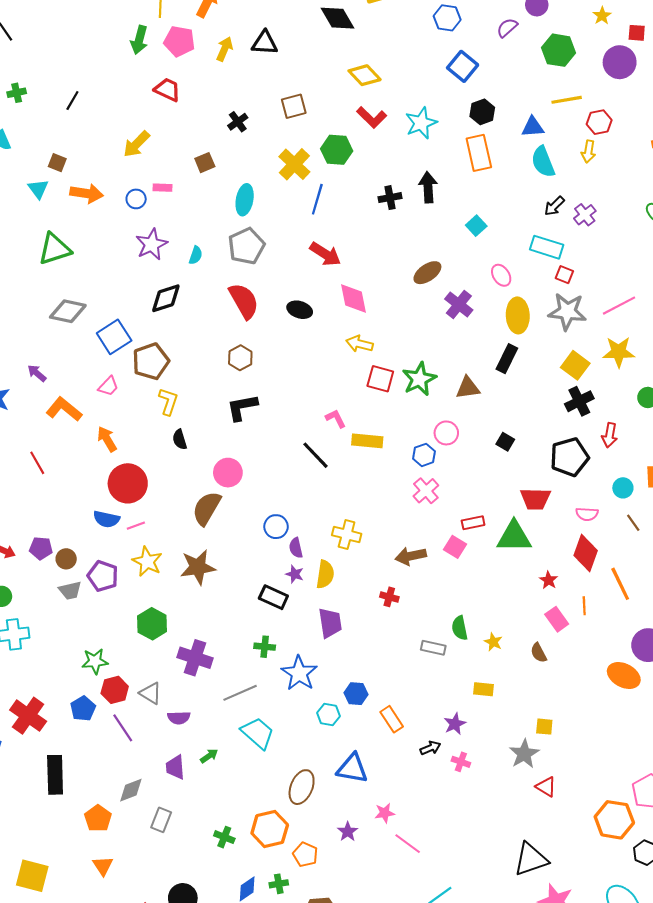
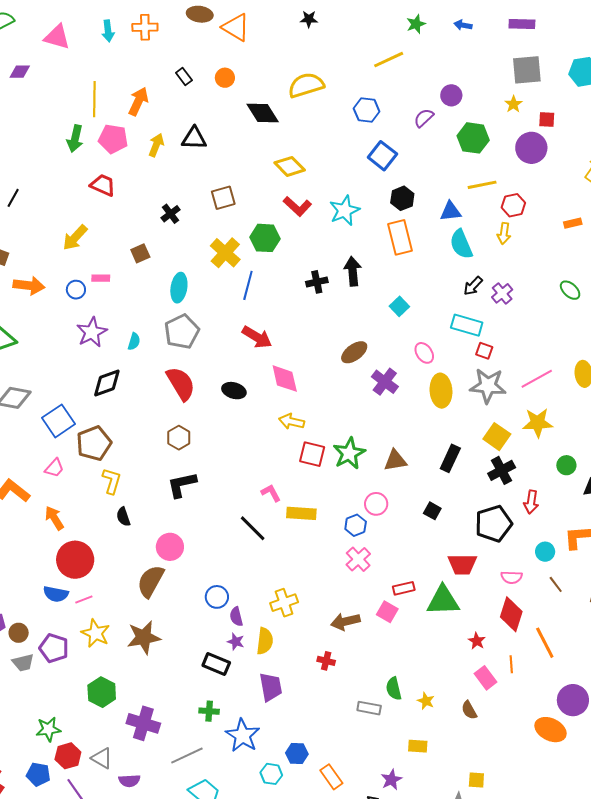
black rectangle: (507, 359) -> (450, 458), moved
yellow cross: (347, 534) -> (284, 603), turned -32
blue pentagon: (83, 709) -> (38, 774), turned -30

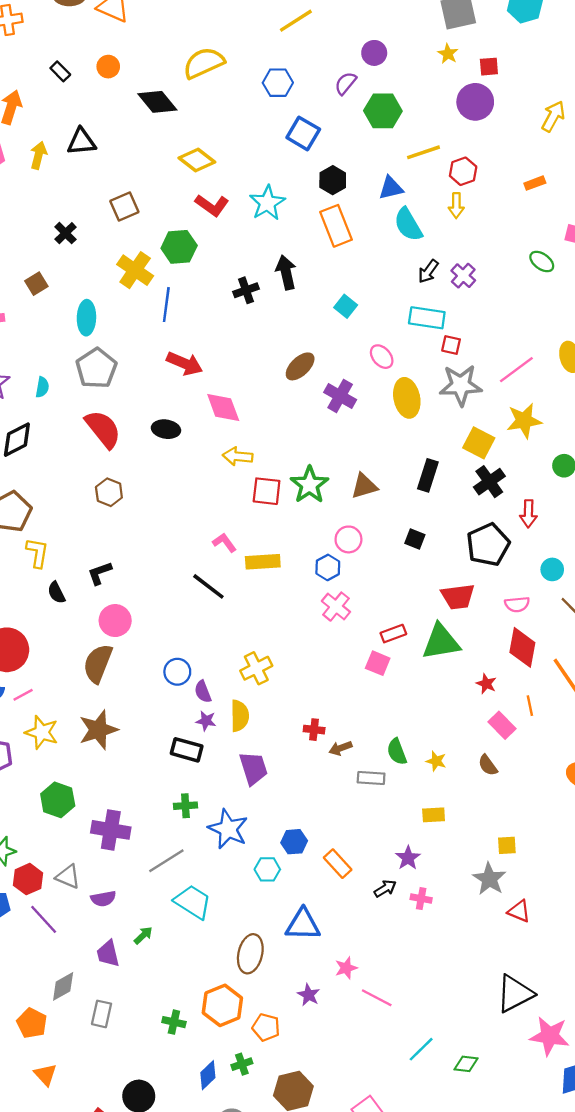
green hexagon: (473, 138) -> (383, 111), moved
black L-shape: (182, 485) -> (100, 573), moved, size x0.7
brown arrow: (345, 621) -> (341, 748), moved, size x0.7

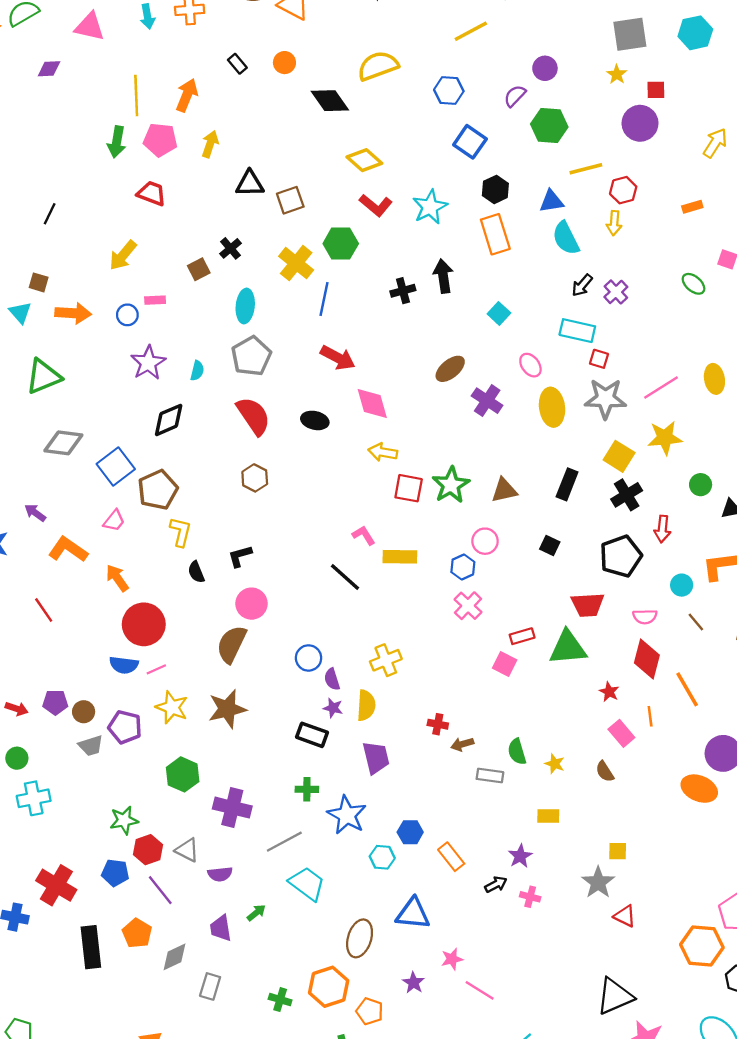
black triangle: (82, 142) -> (250, 184), moved
black cross: (66, 233) -> (231, 248), moved
orange pentagon: (32, 1023) -> (137, 933), moved

